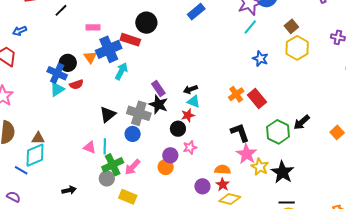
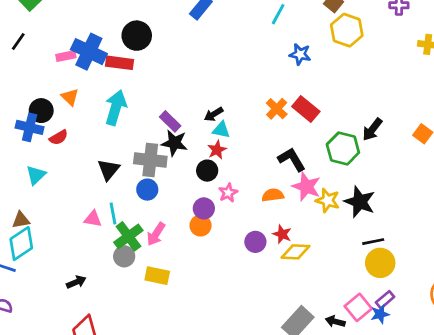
blue cross: (109, 49) -> (89, 52), moved, turned -30
cyan arrow: (121, 71) -> (116, 108), size x1.4
cyan triangle: (57, 89) -> (36, 175), moved
orange semicircle: (223, 170) -> (273, 195), moved

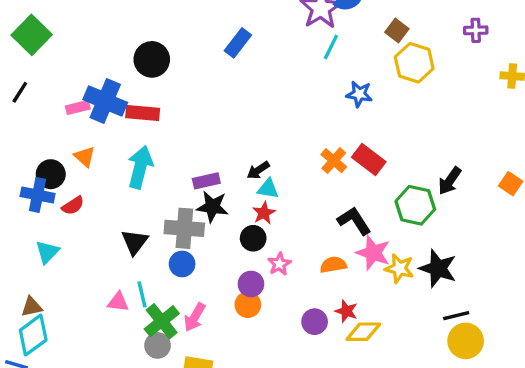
black circle: (137, 36) -> (152, 59), moved
purple rectangle: (170, 121) -> (206, 181), turned -55

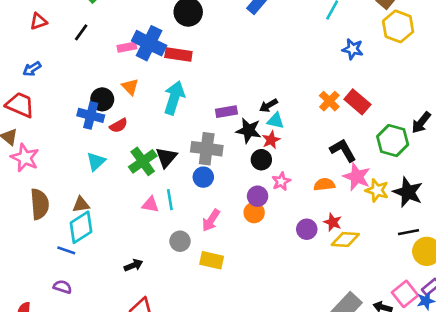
black star: (212, 207) -> (249, 130), moved
black line: (456, 316) -> (409, 232), moved
green cross: (162, 321) -> (143, 161), moved

